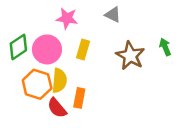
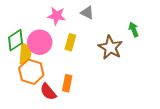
gray triangle: (113, 15) -> (87, 13), moved
green arrow: (165, 47) -> (134, 30), moved
yellow semicircle: (59, 81) -> (25, 54), moved

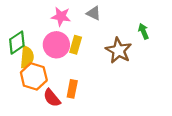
pink circle: (40, 42) -> (56, 45), moved

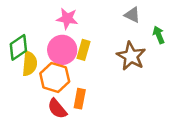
gray triangle: (94, 13) -> (132, 15), moved
orange hexagon: (34, 76) -> (55, 77), moved

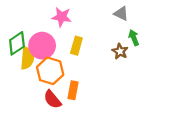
green arrow: (159, 35) -> (134, 38), moved
pink circle: (62, 50) -> (42, 46), moved
brown star: (131, 56) -> (120, 51), size x0.6

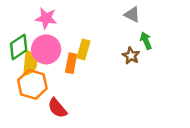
pink star: (62, 17) -> (46, 18), moved
orange hexagon: (50, 71) -> (32, 84), moved
orange rectangle: (73, 90) -> (71, 63), moved

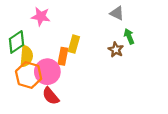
pink circle: (46, 49) -> (47, 72), moved

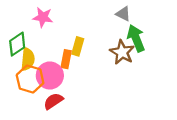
green arrow: (129, 36) -> (136, 38), size x1.6
brown star: (116, 50) -> (122, 52), size x1.5
red semicircle: (51, 96) -> (53, 101), turned 96

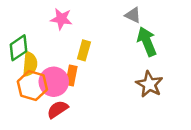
pink star: (43, 17) -> (61, 19), moved
brown star: (122, 52) -> (149, 84), moved
orange rectangle: (66, 59) -> (71, 75), moved

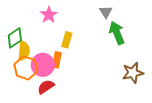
gray triangle: (133, 15) -> (106, 12), turned 32
pink star: (61, 19) -> (49, 15), turned 30
brown star: (149, 84) -> (133, 73), moved, turned 30

